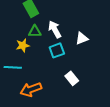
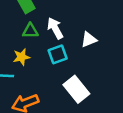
yellow star: (23, 45) -> (22, 57), moved
white rectangle: (72, 78) -> (76, 89), size x1.5

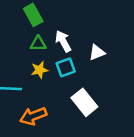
yellow star: (22, 57) -> (39, 70), moved

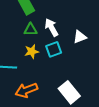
white rectangle: (84, 102) -> (69, 92), moved

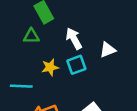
green triangle: (31, 30) -> (31, 36), moved

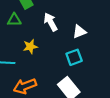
cyan square: (76, 65) -> (74, 57), moved

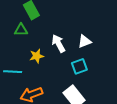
white arrow: (51, 22) -> (58, 43), moved

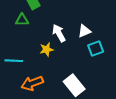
yellow star: (37, 56) -> (47, 49), moved
cyan square: (79, 66) -> (96, 48), moved

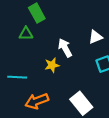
white triangle: (84, 31) -> (95, 37), moved

